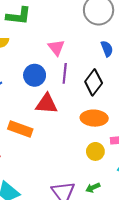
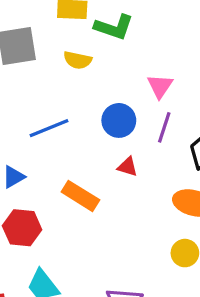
red triangle: (47, 104) -> (128, 167), size x0.6

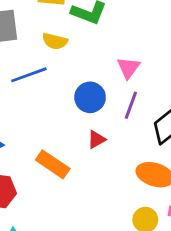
blue line: (49, 128) -> (29, 75), moved
red triangle: (128, 167) -> (96, 139), turned -48

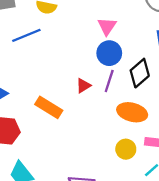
blue circle: (90, 97) -> (109, 53), moved
purple line: (131, 105) -> (109, 81), moved

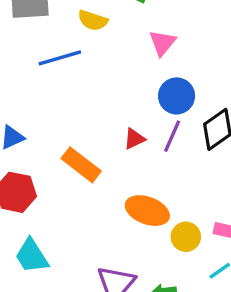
pink triangle: (107, 26) -> (162, 43), moved
orange ellipse: (132, 112) -> (147, 211), moved

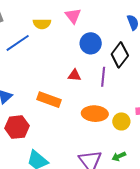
yellow semicircle: (93, 20) -> (42, 24), moved
purple line: (172, 136) -> (103, 77), moved
red triangle: (134, 139) -> (74, 75), turned 48

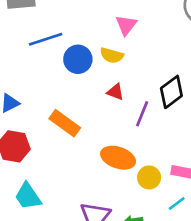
yellow semicircle: (42, 24) -> (112, 55), moved
blue circle: (91, 43) -> (78, 59), moved
red triangle: (74, 75) -> (115, 92), moved

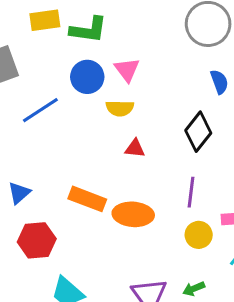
blue circle: (78, 59) -> (87, 77), moved
purple line: (142, 114) -> (191, 192), moved
orange ellipse: (118, 158) -> (133, 214), moved

